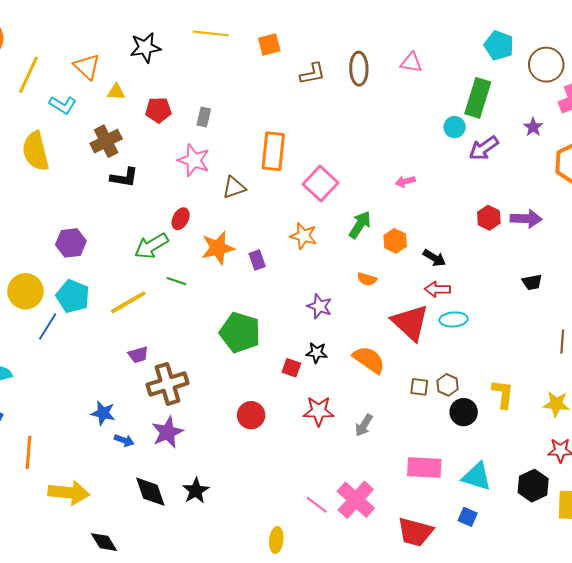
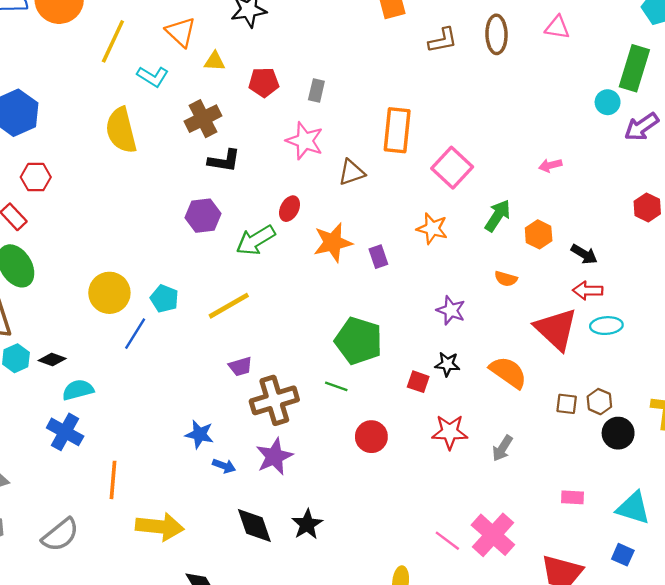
purple hexagon: (71, 243) -> (203, 216), moved
green line: (177, 281) -> (336, 386), moved
cyan pentagon: (73, 296) -> (164, 299), size x0.7
pink rectangle: (424, 467) -> (572, 497), size x0.6

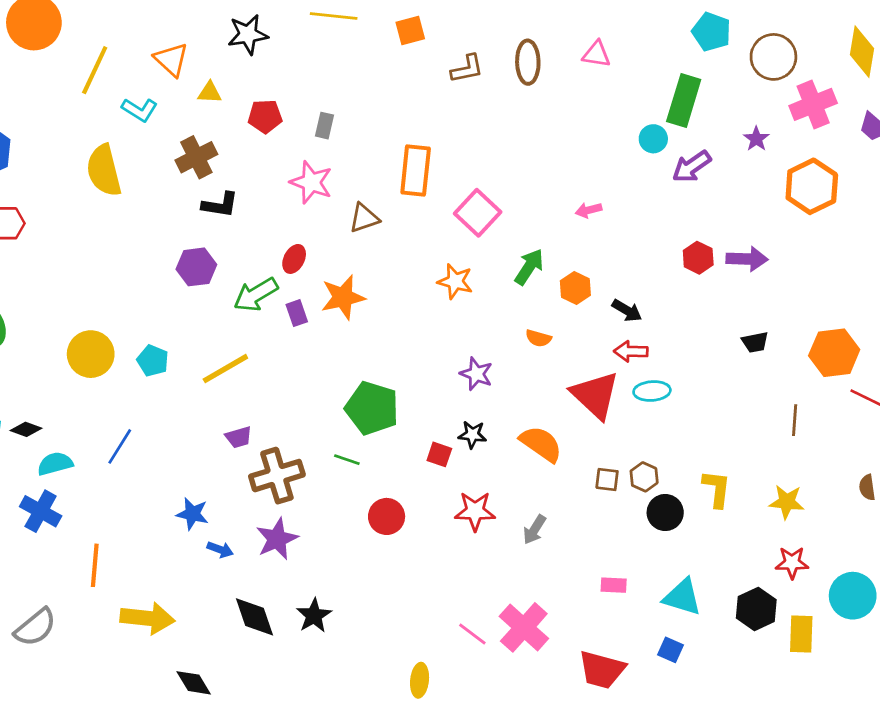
purple rectangle: (378, 257) -> (297, 313), moved
blue line: (135, 334) -> (120, 446), moved

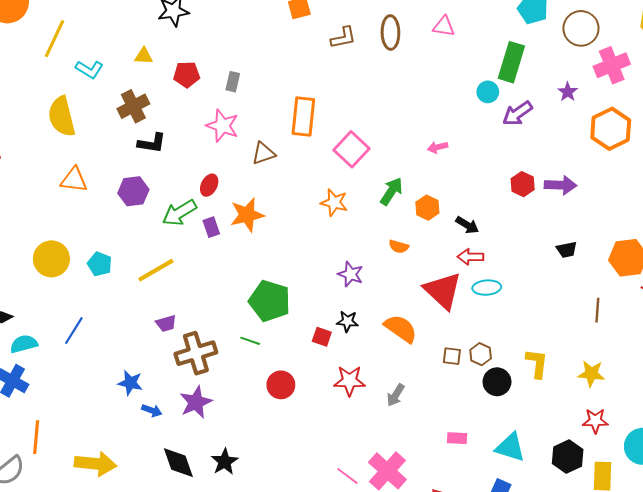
orange triangle: (171, 60) -> (74, 180), moved, turned -36
orange line: (95, 565) -> (36, 437), moved

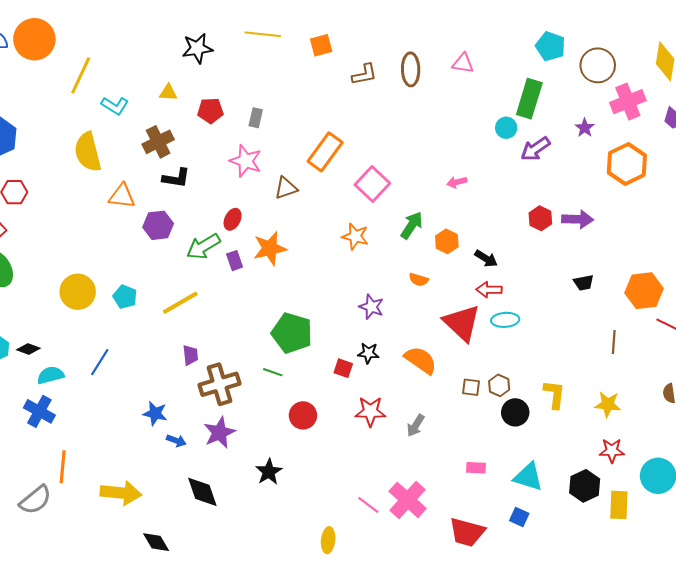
orange rectangle: (303, 116) -> (325, 152), turned 30
orange triangle: (74, 180) -> (122, 196), moved
purple trapezoid: (166, 323) -> (190, 355), turned -80
black star: (225, 462) -> (269, 472), moved

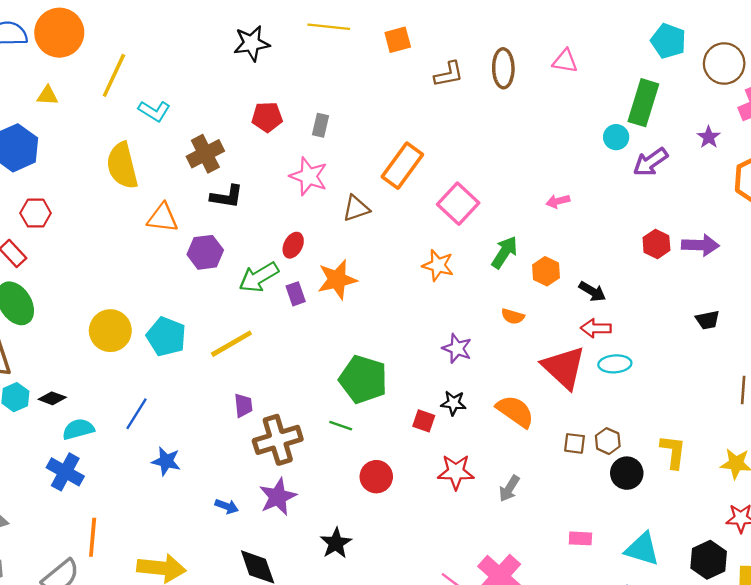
yellow triangle: (168, 93) -> (47, 96), moved
cyan pentagon: (125, 297) -> (166, 337), size x1.4
blue star: (155, 413) -> (166, 461), moved

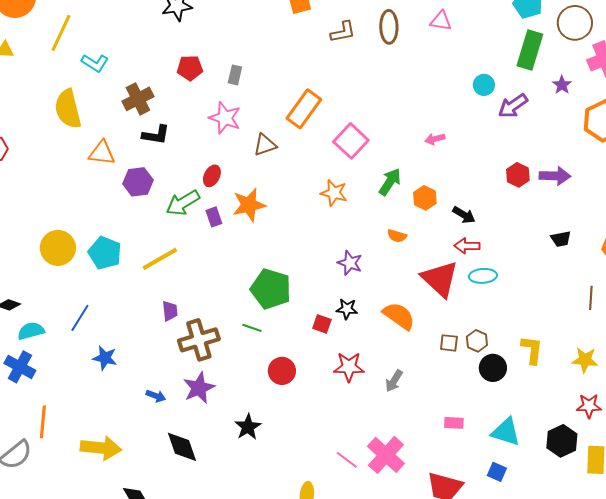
green rectangle: (643, 103) -> (530, 50), moved

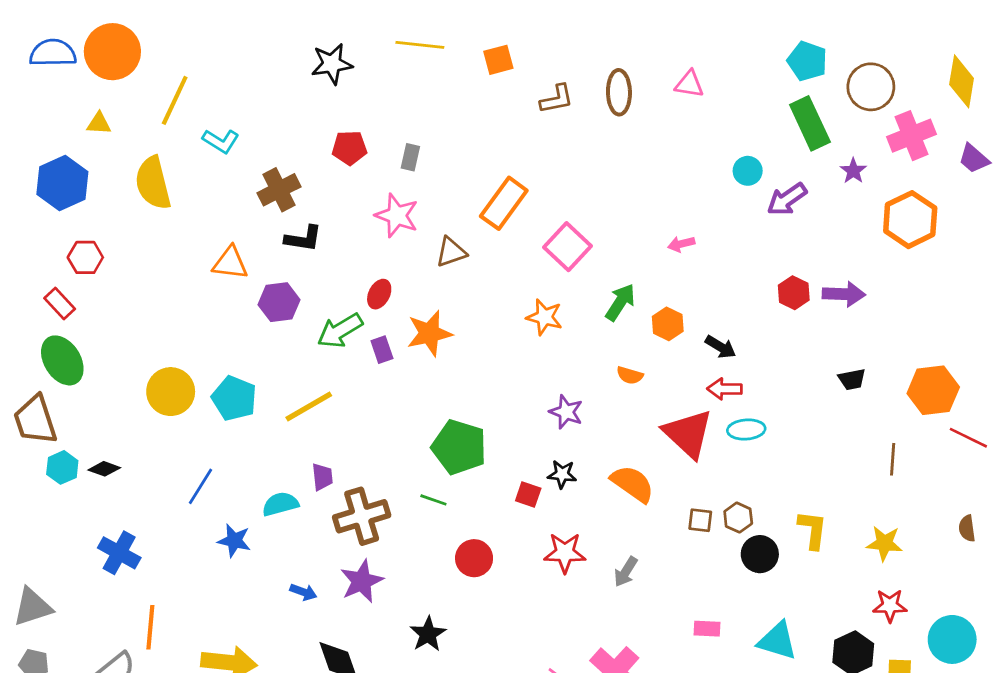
green rectangle: (530, 50) -> (810, 123), turned -42
yellow semicircle: (68, 109) -> (153, 183), moved
cyan semicircle: (31, 331) -> (280, 504), moved

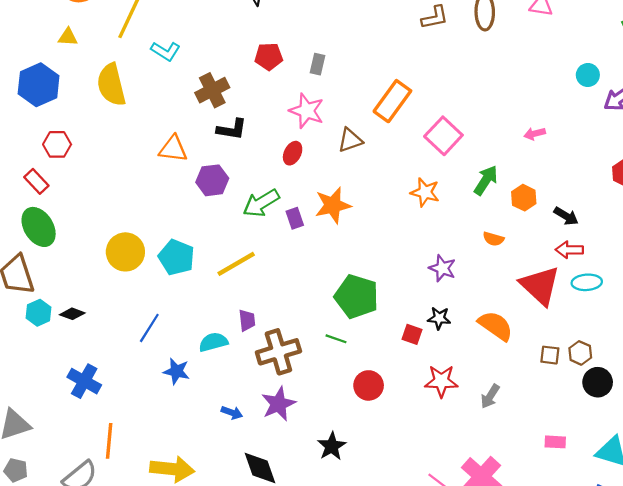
red ellipse: (379, 294) -> (293, 153), moved

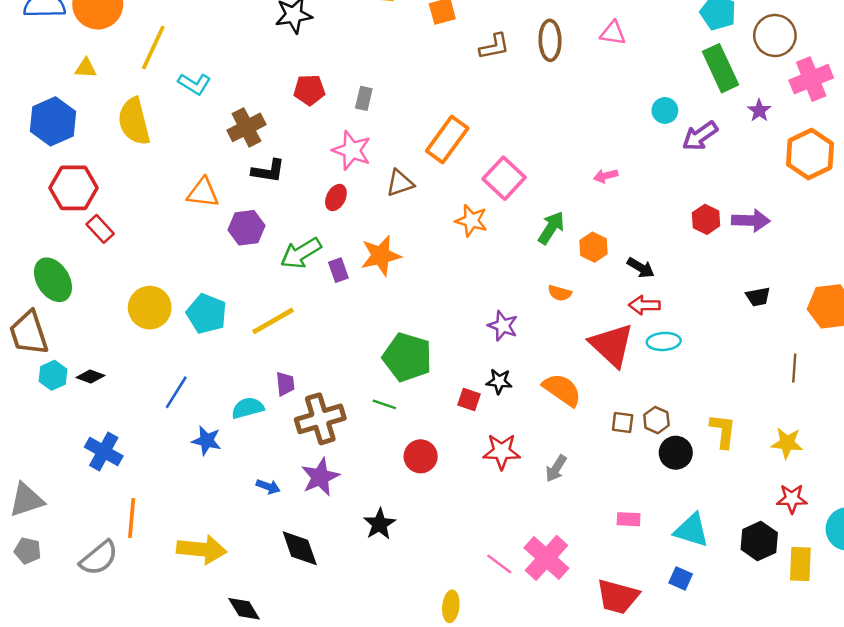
red hexagon: (57, 144) -> (74, 188), size x1.5
red rectangle: (36, 181) -> (100, 229), moved
orange star: (425, 192) -> (471, 221), moved

